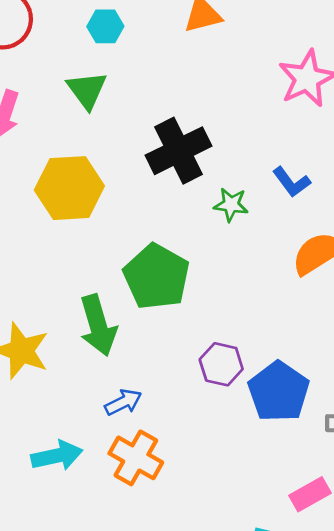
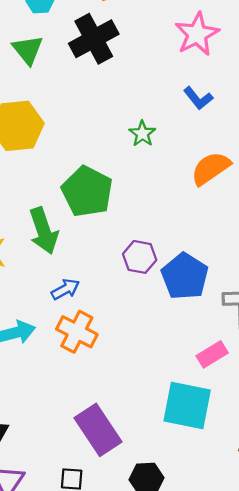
black cross: (179, 151) -> (94, 39), moved
blue L-shape: (291, 182) -> (198, 98), moved
green star: (231, 205) -> (142, 134), turned 30

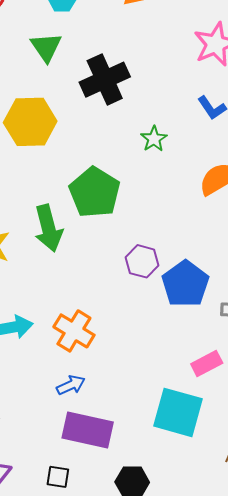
black cross: (94, 39) -> (105, 80), moved
blue arrow: (65, 289) -> (71, 385), moved
purple rectangle: (98, 430) -> (88, 430), turned -48

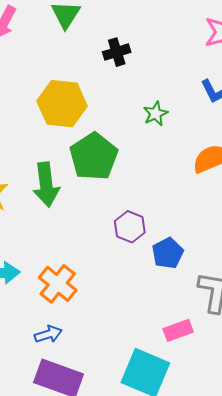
black cross: (105, 80) -> (117, 52), size x0.6
yellow hexagon: (30, 122) -> (62, 104), moved
blue pentagon: (185, 284) -> (168, 253), size x0.7

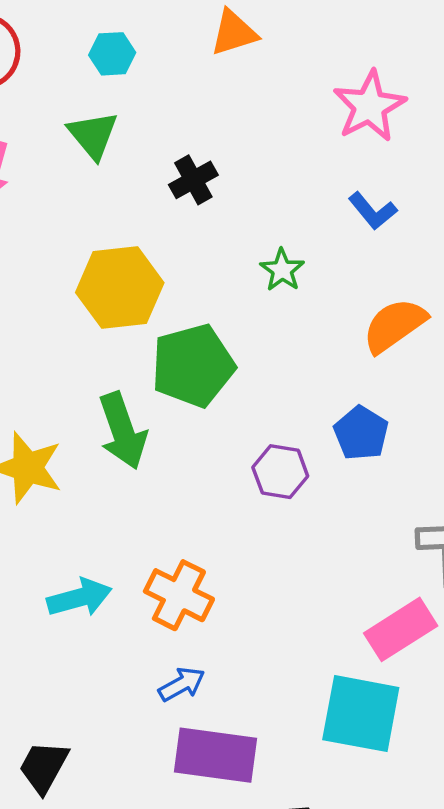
green pentagon: (94, 156) -> (193, 366), turned 30
blue pentagon: (168, 253) -> (361, 433), moved
pink rectangle: (178, 330) -> (401, 629), size x1.4

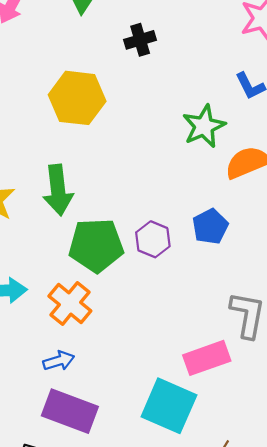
green star: (282, 270) -> (204, 126), moved, size x1.5
green pentagon: (193, 366) -> (96, 245), moved

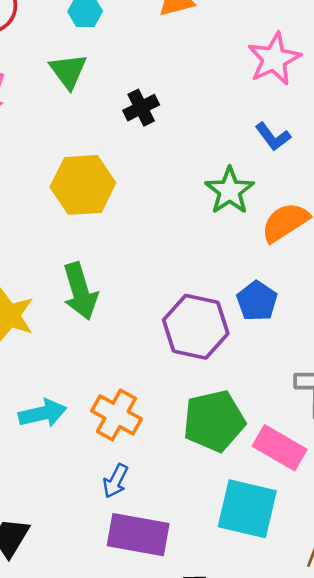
purple hexagon: (153, 239) -> (196, 327), size x1.6
green pentagon: (96, 245) -> (214, 421), moved
pink rectangle: (207, 358) -> (280, 448), turned 60
blue arrow: (59, 361) -> (116, 481), turned 144

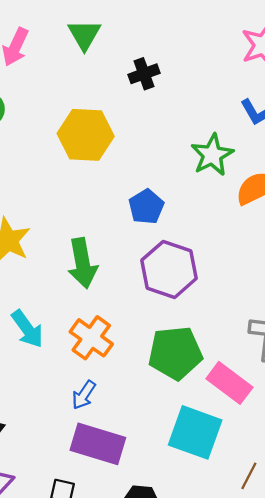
green arrow: (80, 291) -> (82, 263), moved
blue pentagon: (257, 301) -> (146, 207), moved
cyan arrow: (43, 413) -> (27, 329), turned 60

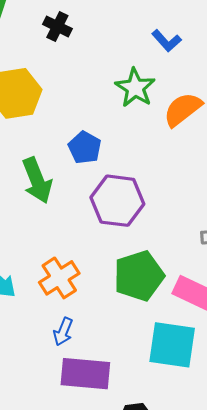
black cross: (144, 74) -> (57, 26), turned -32
green arrow: (82, 263) -> (37, 180), moved
orange cross: (91, 338) -> (59, 278), turned 33

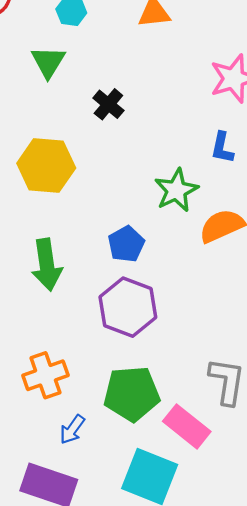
blue L-shape: (167, 41) -> (222, 148), turned 40
blue pentagon: (85, 148) -> (126, 244), moved
blue arrow: (63, 332) -> (72, 429), moved

